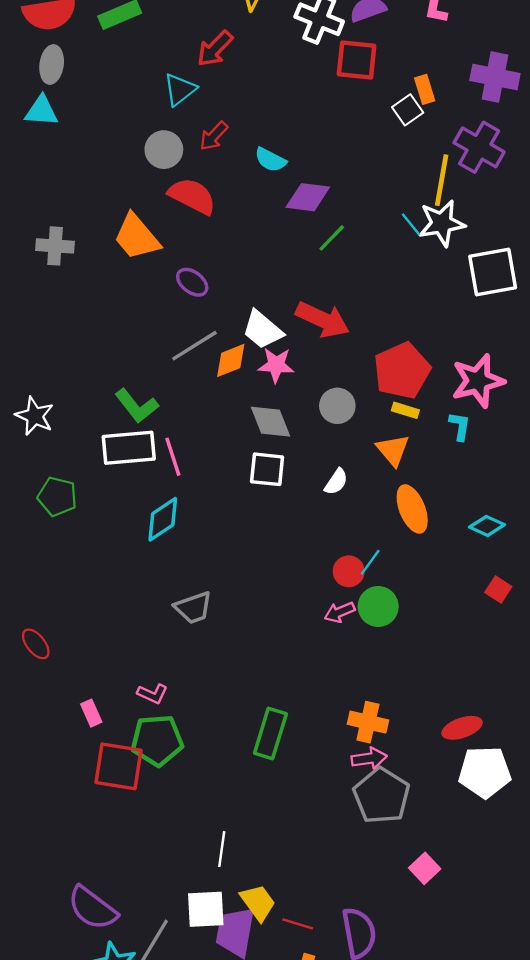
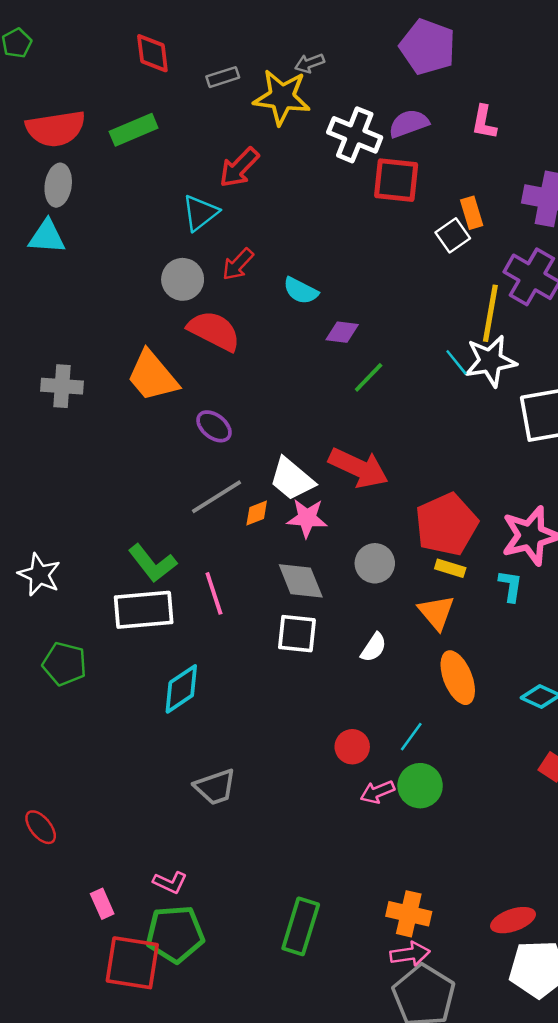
purple diamond: (308, 197) -> (342, 332), size x0.7
orange diamond: (231, 360) -> (257, 513), size x0.7
pink line: (173, 457) -> (214, 593), moved
red circle: (349, 571) -> (352, 747), moved

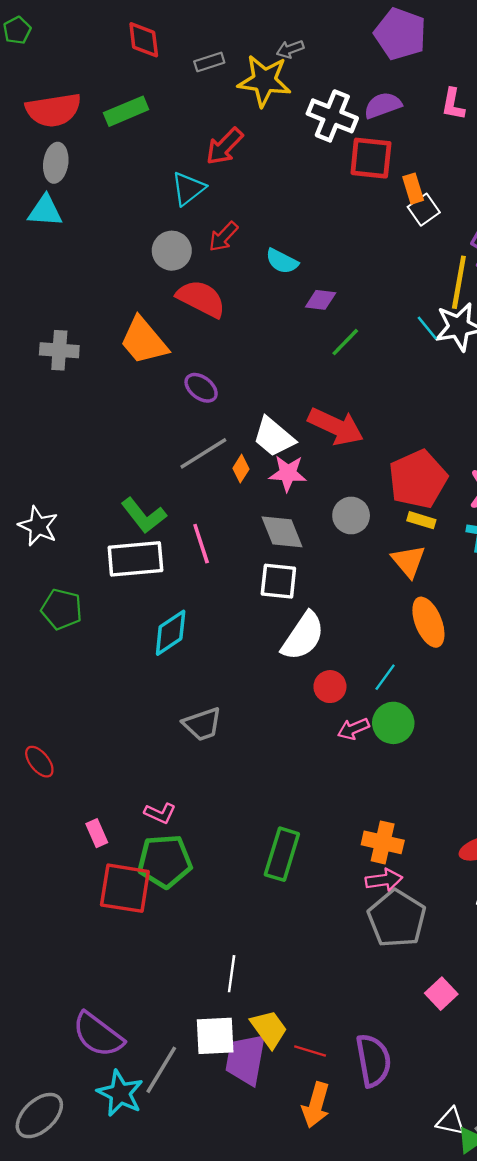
orange rectangle: (472, 213) -> (413, 189), moved
orange diamond: (257, 513) -> (241, 469), turned -36
white semicircle: (374, 647) -> (303, 636), moved, size x1.8

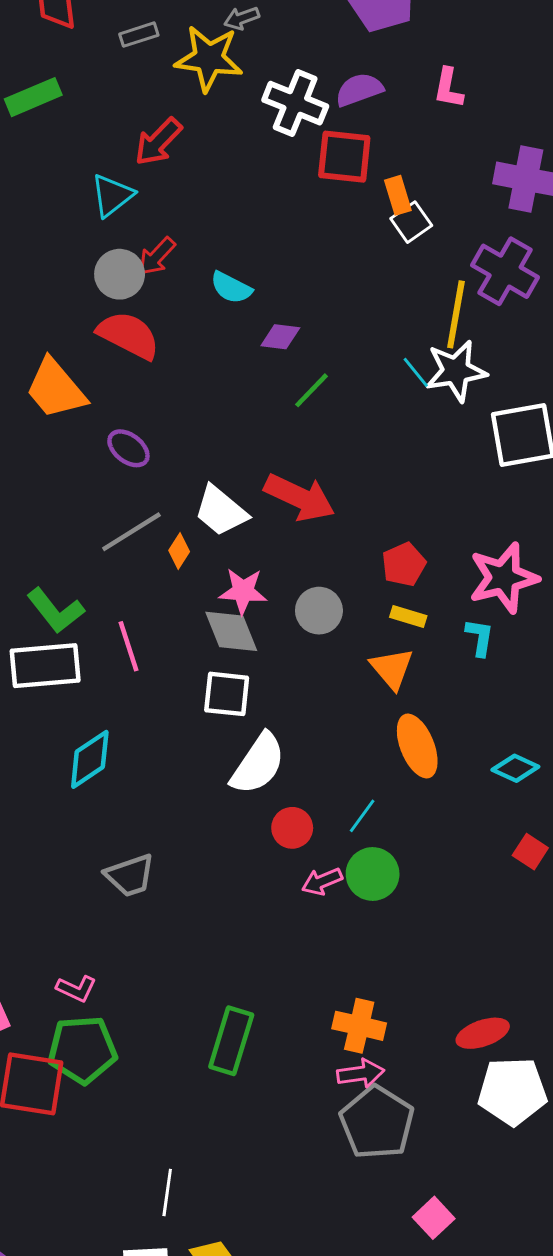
gray circle: (172, 251) -> (120, 274), moved
pink star: (288, 473) -> (243, 591), moved
red pentagon: (418, 479) -> (404, 564), size x0.6

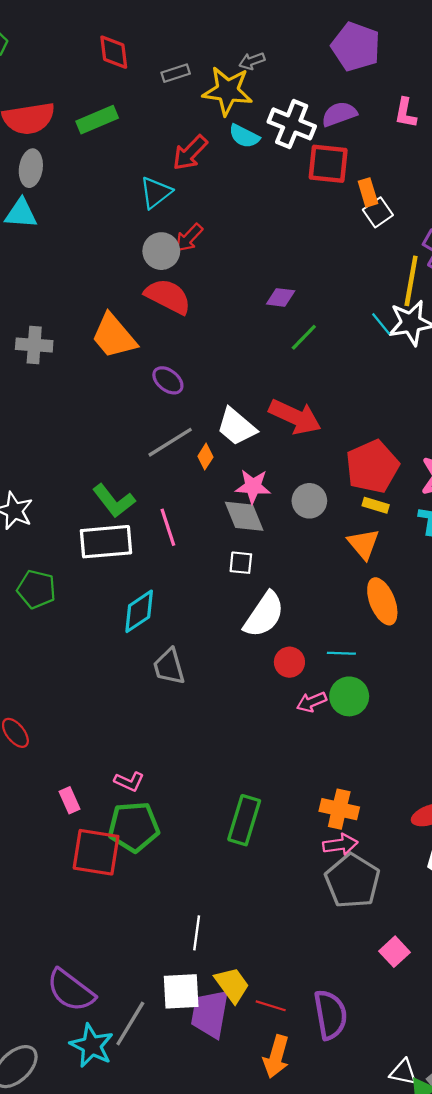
cyan semicircle: (231, 288) -> (244, 136), moved
red pentagon: (404, 564) -> (372, 467), size x1.6
white square: (227, 694) -> (241, 563), size x0.7
cyan line: (362, 816) -> (341, 653), turned 56
gray trapezoid: (130, 875) -> (169, 667), moved, turned 93

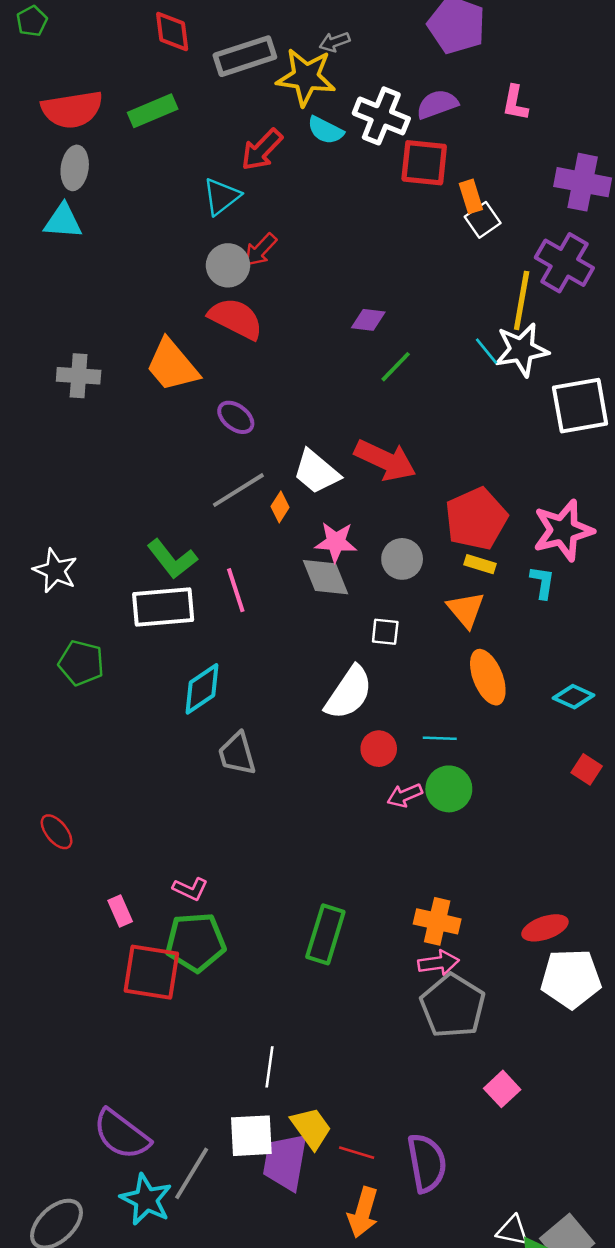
gray rectangle: (176, 73) -> (245, 56), size x1.8
white square: (241, 563) -> (385, 632), moved

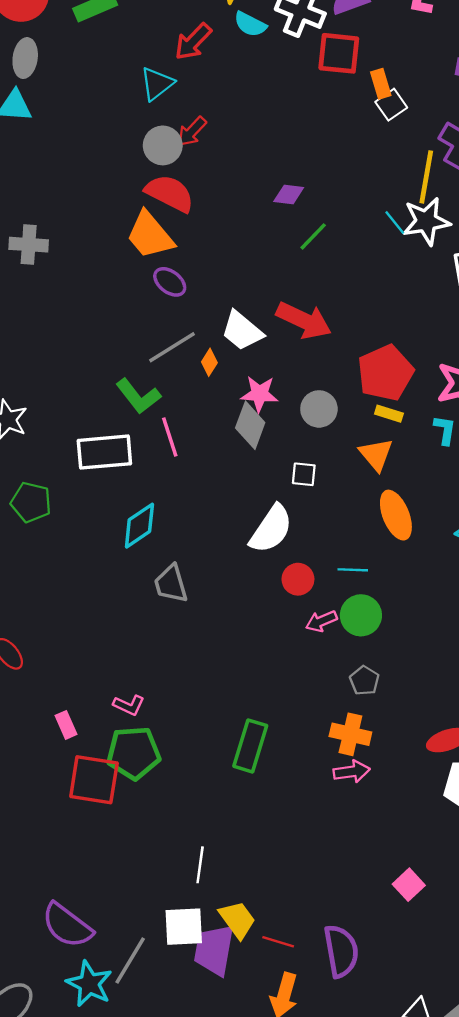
orange trapezoid: (172, 365) -> (150, 235), moved
green L-shape: (172, 559) -> (138, 396), moved
gray diamond: (325, 577) -> (250, 425), turned 42
gray pentagon: (453, 1006) -> (364, 681), moved, size x0.5

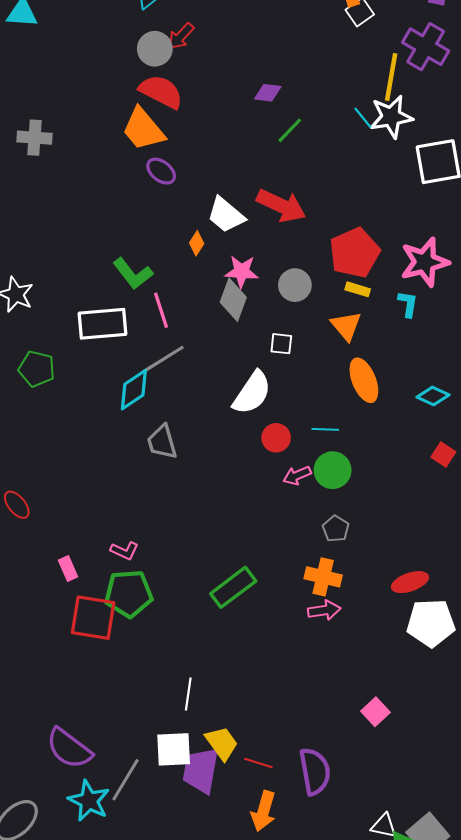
gray line: (172, 347) -> (163, 359), moved
green rectangle: (250, 746) -> (233, 587), turned 36

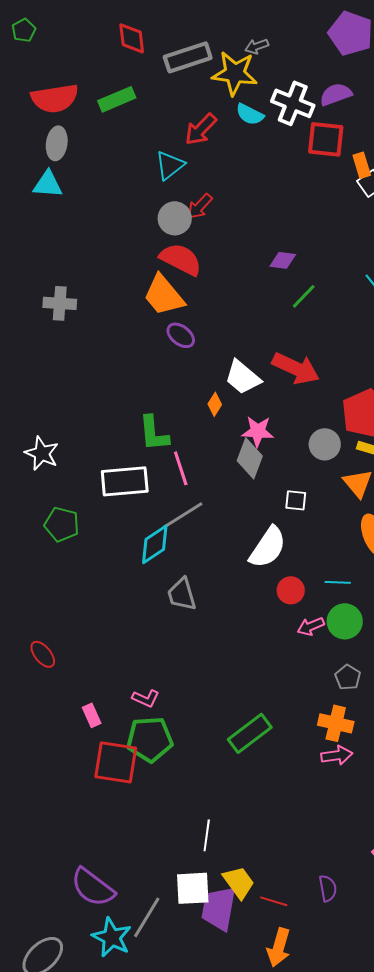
green L-shape: (133, 274) -> (154, 433), turned 33
gray circle: (295, 285) -> (325, 444), moved
purple semicircle: (315, 771) -> (328, 888), moved, size x0.6

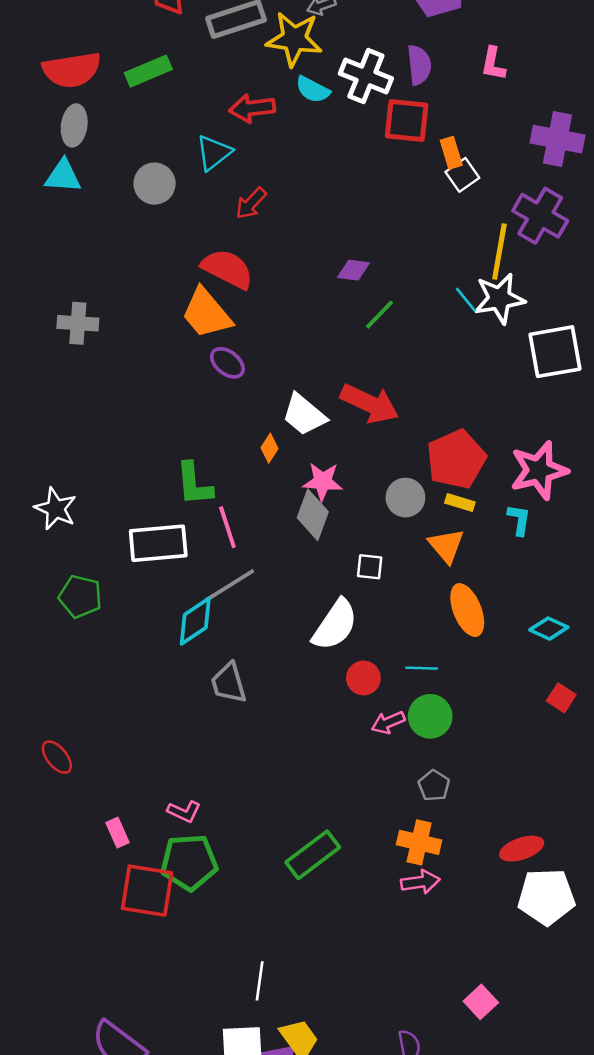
purple semicircle: (336, 94) -> (419, 65), turned 104
red arrow: (201, 129) -> (252, 108), turned 39
gray circle: (175, 218) -> (155, 184), moved

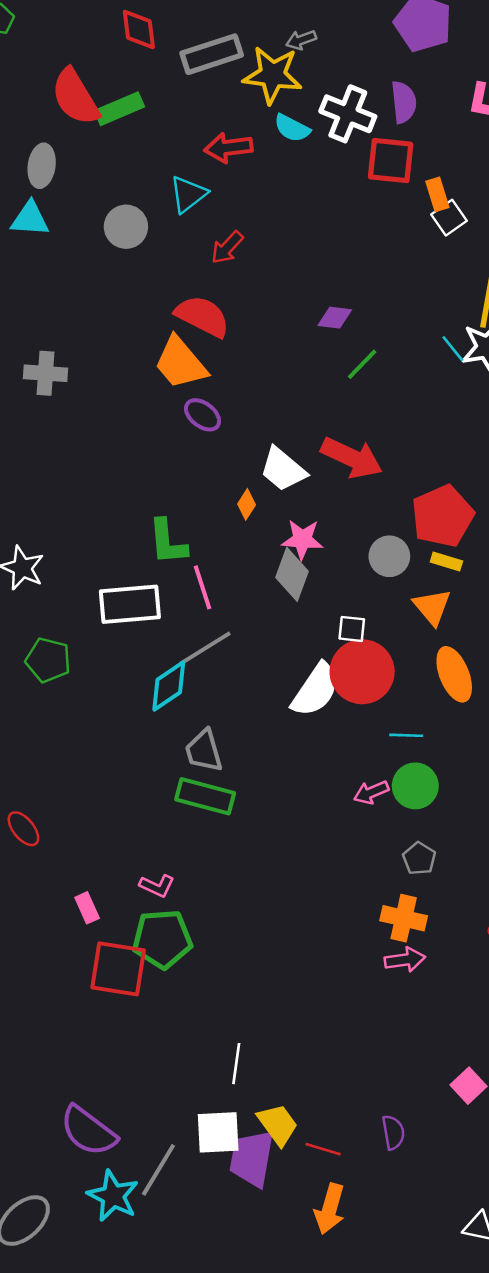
red semicircle: (72, 70) -> (75, 97), moved, turned 68
red circle: (363, 678) -> (362, 672), moved, size x1.8
green rectangle: (313, 855) -> (205, 796), moved, turned 52

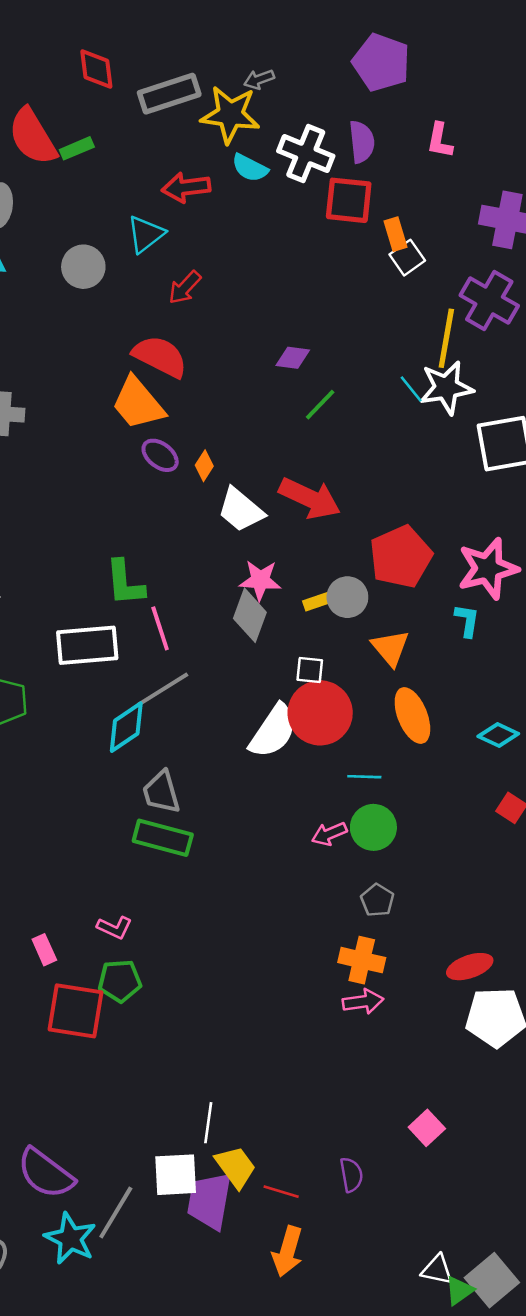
green rectangle: (119, 109) -> (77, 148), size x0.7
orange diamond: (247, 504) -> (204, 466), moved
yellow rectangle: (446, 561) -> (319, 601), moved, turned -36
green pentagon: (162, 939) -> (120, 981), size x0.7
white line: (236, 1064) -> (208, 1123), moved

